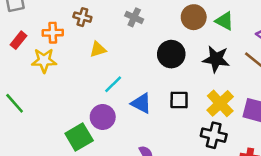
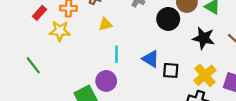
black circle: (171, 54) -> (168, 19), moved
cyan line: (113, 84) -> (116, 54), turned -49
blue triangle: (141, 103) -> (151, 59), moved

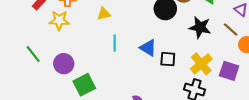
purple circle: (106, 81) -> (64, 64), moved

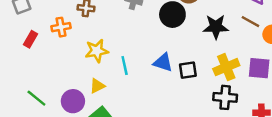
yellow triangle: (104, 14) -> (97, 86), moved
yellow star: (59, 20) -> (97, 51), moved
yellow cross: (201, 64) -> (226, 67), turned 30

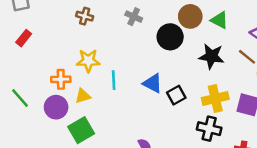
orange cross: (61, 27) -> (61, 79), moved
black square: (188, 70) -> (176, 95), turned -30

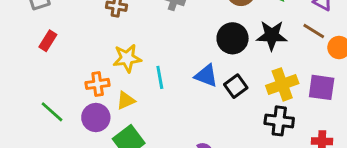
black circle: (170, 37) -> (233, 38), moved

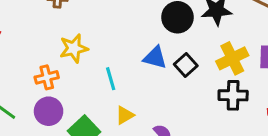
cyan line: (160, 77) -> (111, 79), moved
yellow triangle: (126, 100) -> (125, 115), moved

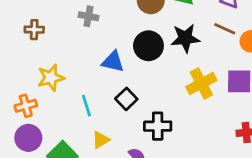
blue triangle: (155, 58) -> (113, 62), moved
black square: (186, 65) -> (126, 99), moved
black cross: (233, 95) -> (158, 126), moved

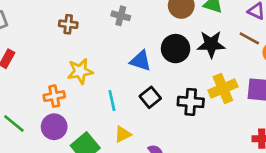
black cross: (158, 126) -> (191, 102), moved

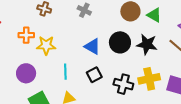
orange cross: (54, 96) -> (26, 35), moved
purple circle: (54, 127) -> (26, 73), moved

